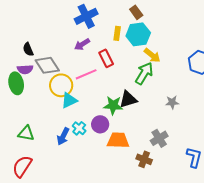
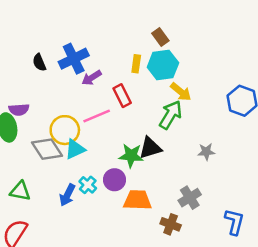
blue cross: (86, 16) -> (74, 59), moved
black semicircle: (28, 49) -> (39, 62), moved
gray diamond: (47, 65) -> (47, 149), moved

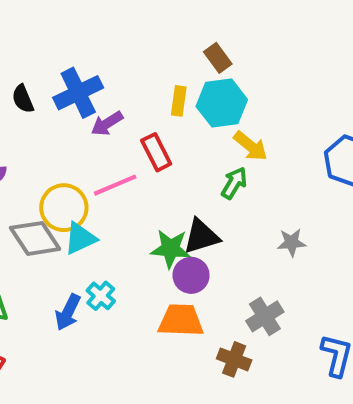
green arrow: (171, 115) -> (234, 183), size x0.7
purple circle: (114, 180) -> (191, 275), moved

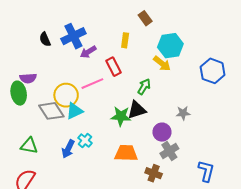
cyan hexagon: (222, 103) -> (170, 46), moved
green arrow: (234, 183) -> (144, 87), moved
purple circle: (191, 275) -> (162, 132), moved

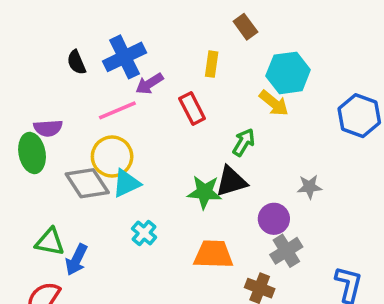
pink line: (92, 84) -> (117, 110), moved
blue arrow: (68, 149) -> (76, 260), moved

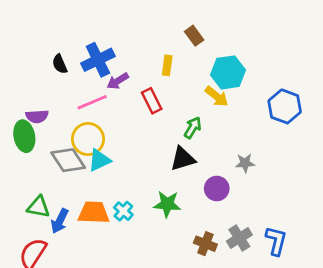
green star: (205, 192) -> (167, 204), moved
cyan cross: (144, 233) -> (123, 211), moved
gray cross: (286, 251) -> (239, 238), moved
orange trapezoid: (213, 254) -> (94, 213), moved

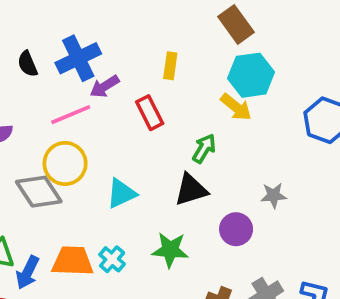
brown rectangle: (194, 36) -> (236, 24), moved, size x1.4
cyan triangle: (99, 160) -> (121, 194), moved

